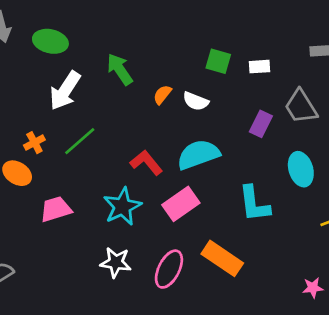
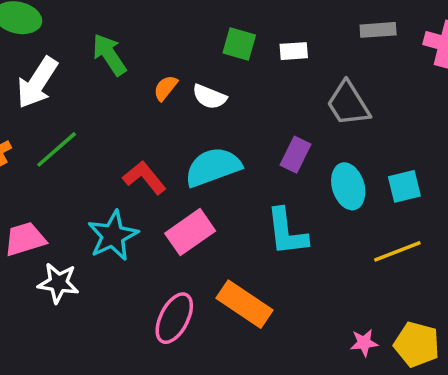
purple rectangle: (261, 124) -> (296, 155), moved
white star: (116, 262) -> (58, 283), moved

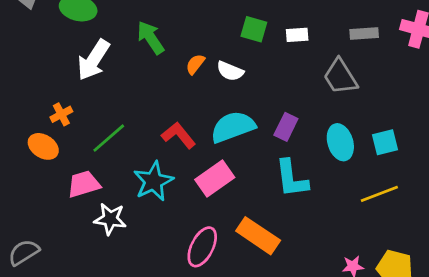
gray rectangle: (378, 30) -> (364, 33), moved
green line: (57, 149) -> (109, 138), moved
purple rectangle: (296, 155) -> (286, 127), moved

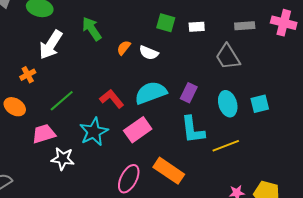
orange cross: (61, 114) -> (28, 75), moved
yellow line: (379, 194) -> (226, 146), moved

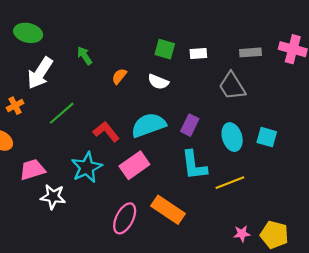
green arrow: (92, 29) -> (85, 56), size x0.7
white semicircle: (149, 53) -> (158, 82), moved
green line: (62, 101) -> (62, 113), moved
cyan square: (260, 104) -> (267, 137), turned 30

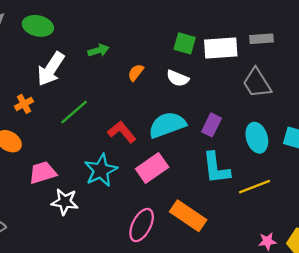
gray rectangle: (250, 52) -> (262, 39), moved
white rectangle: (198, 54) -> (221, 48), size x1.8
green arrow: (85, 56) -> (98, 50), turned 108

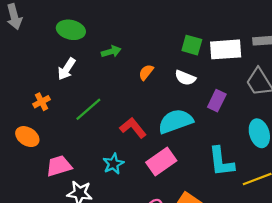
green ellipse: (38, 26) -> (71, 30), moved
white arrow: (51, 69) -> (67, 69), size x0.7
purple rectangle: (211, 125) -> (217, 101), moved
cyan star: (101, 170) -> (113, 164), size x0.7

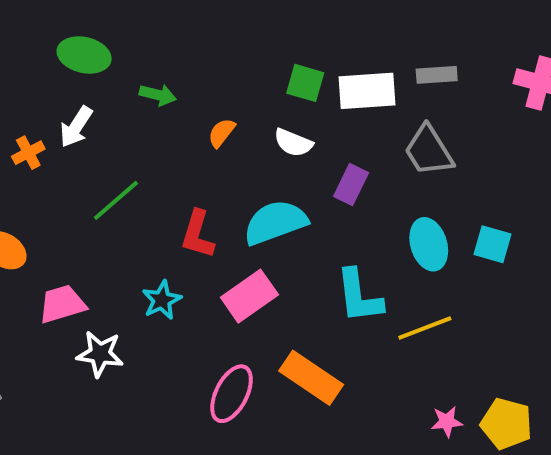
green arrow: (111, 52) -> (158, 95), turned 30
orange cross: (41, 102) -> (28, 153), moved
red L-shape: (133, 128) -> (198, 234), turned -124

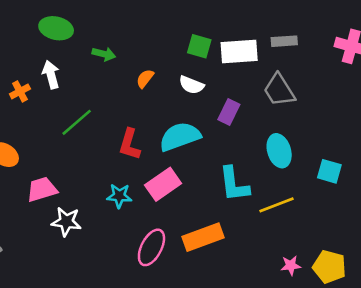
white arrow: (76, 127) -> (51, 75), turned 132
cyan square: (493, 244) -> (329, 171), moved
cyan star: (162, 300) -> (119, 196), moved, turned 30
orange rectangle: (311, 378) -> (203, 237), turned -54

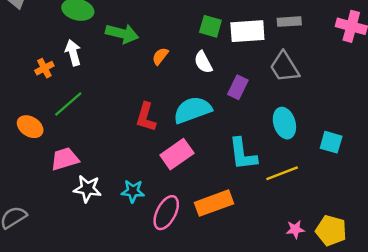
green arrow: (104, 54) -> (122, 33), size x1.5
white semicircle: (191, 85) -> (203, 62), turned 40
green line: (77, 122) -> (68, 104), moved
cyan star: (119, 196) -> (133, 191), moved

